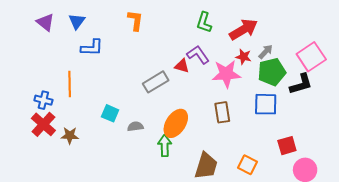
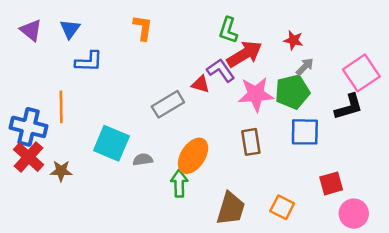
red arrow: (243, 29) -> (245, 54), moved
red star: (243, 57) -> (293, 40), moved
green pentagon: (272, 72) -> (292, 92), moved
blue cross: (43, 100) -> (29, 127), size x1.6
cyan square: (110, 113) -> (111, 143), size x1.6

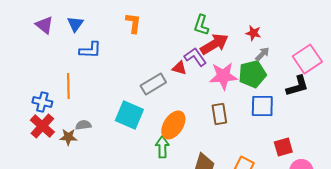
blue cross: (29, 127) -> (42, 102), size x0.7
cyan square: (111, 143) -> (129, 115), moved
gray semicircle: (143, 160) -> (83, 125), moved

